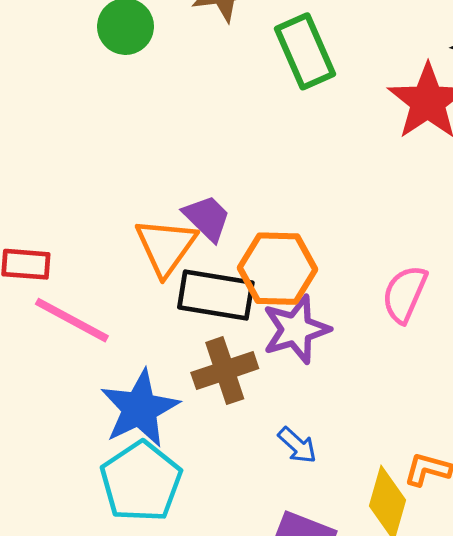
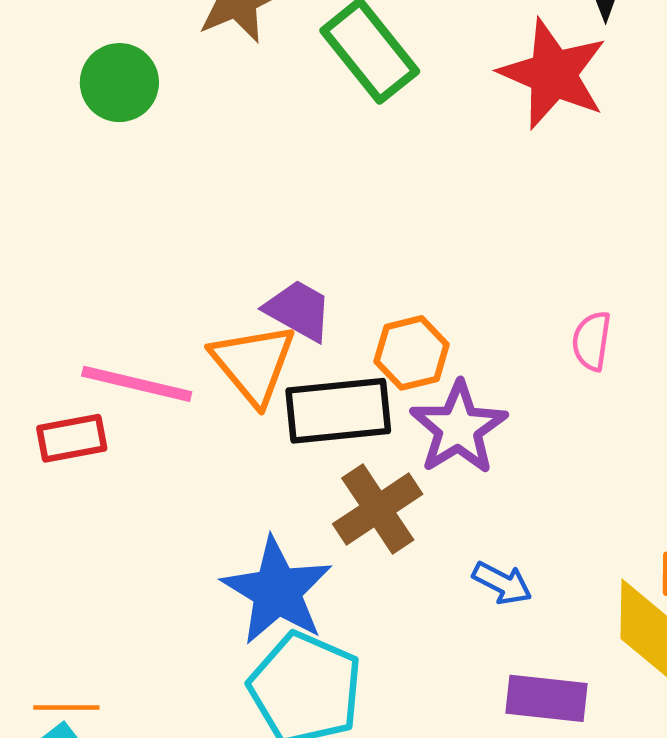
orange hexagon: (277, 269) -> (412, 353), size x0.7
pink semicircle: (405, 294) -> (592, 341), size x0.7
pink line: (72, 320) -> (137, 384), moved

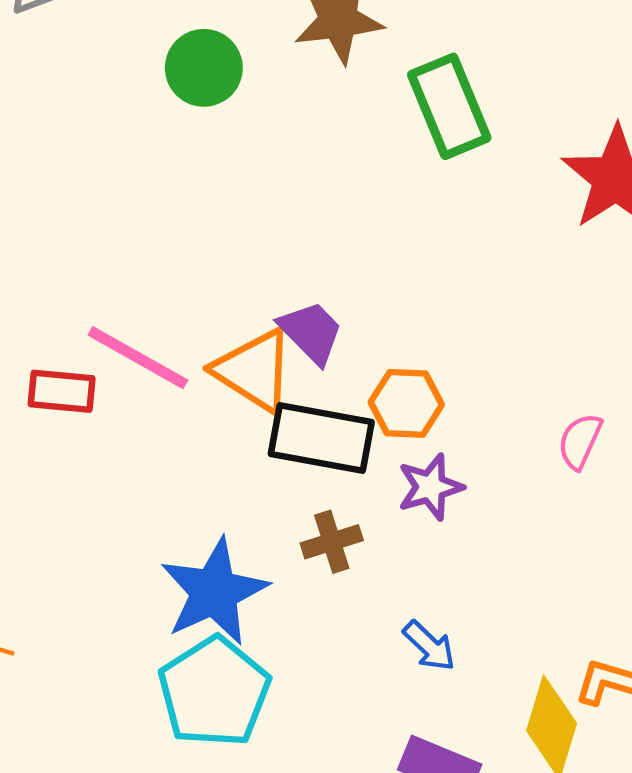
orange triangle: (253, 364) -> (254, 370), turned -34
purple star: (458, 428) -> (430, 487), size x0.7
brown cross: (378, 509) -> (332, 542), size x0.7

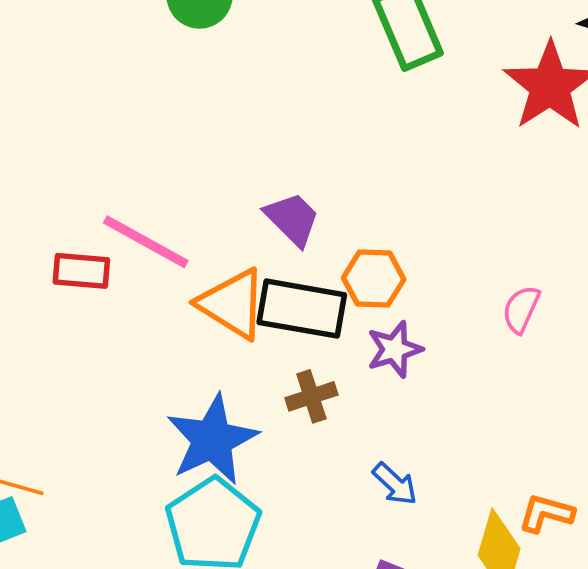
orange triangle: (254, 370) -> (232, 304), moved

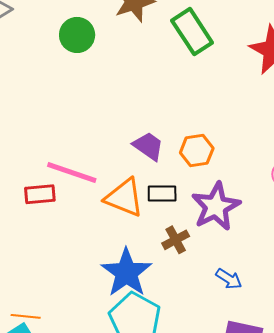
orange hexagon: (374, 279) -> (197, 150), moved
black rectangle: (302, 309) -> (162, 193), size x0.6
purple star: (395, 349) -> (216, 207), size x1.6

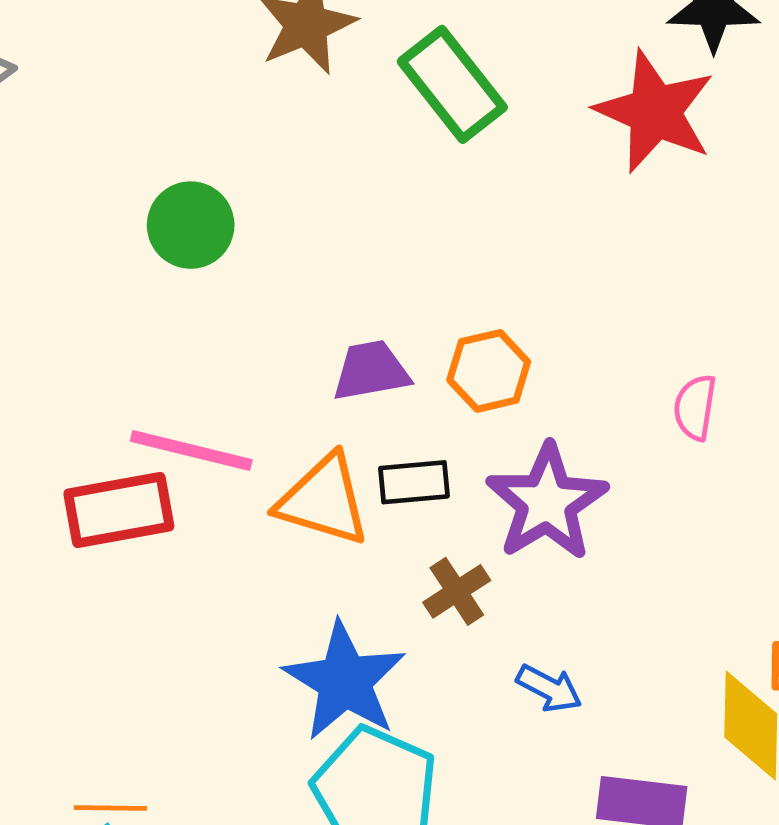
green circle: (77, 35) -> (191, 225), moved
purple trapezoid: (148, 146) -> (371, 371), turned -40
red rectangle: (40, 194) -> (119, 510), size x1.4
blue arrow: (229, 279) -> (549, 688), moved

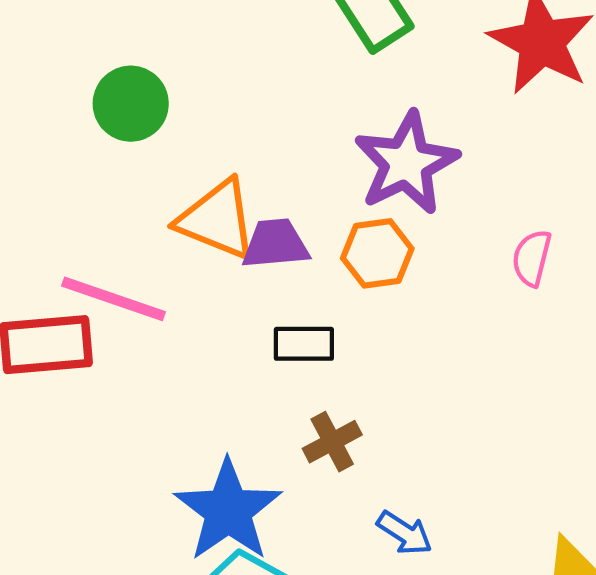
pink semicircle: (695, 407) -> (532, 258), moved
orange triangle: (323, 500) -> (217, 220), moved
purple star: (547, 502) -> (406, 163), moved

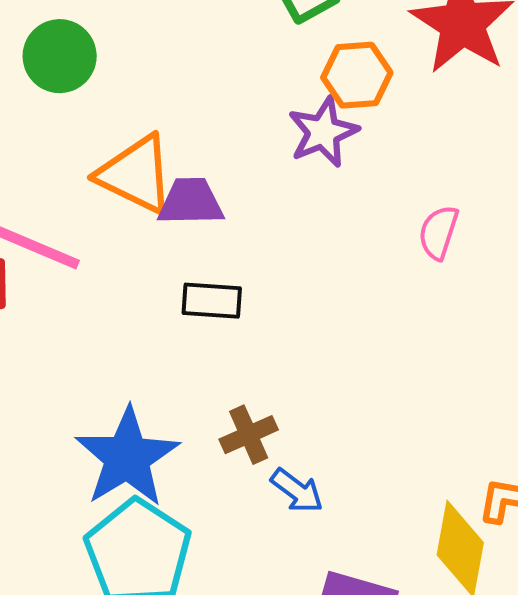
purple star: (406, 163) -> (323, 132), size x0.7
orange hexagon: (377, 253) -> (357, 75), moved
brown cross: (332, 442) -> (249, 435), moved

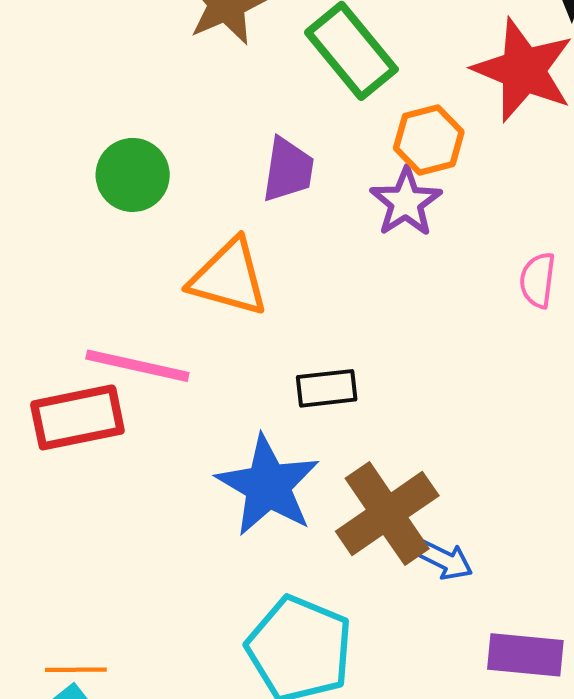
purple trapezoid: (191, 202) -> (288, 170), moved, turned 110
brown cross: (249, 435) -> (387, 514), size x1.8
blue star: (127, 457) -> (268, 486), moved

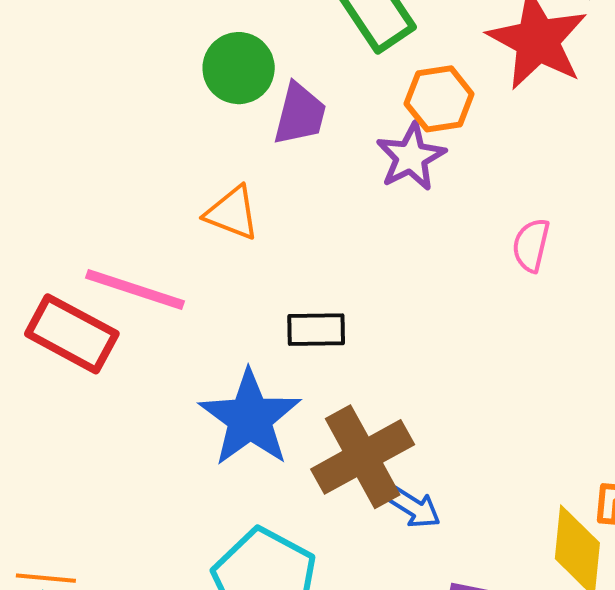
green circle: (133, 175) -> (239, 68), moved
orange triangle: (229, 278) -> (232, 213), size x0.7
red rectangle: (77, 417) -> (72, 334), turned 34

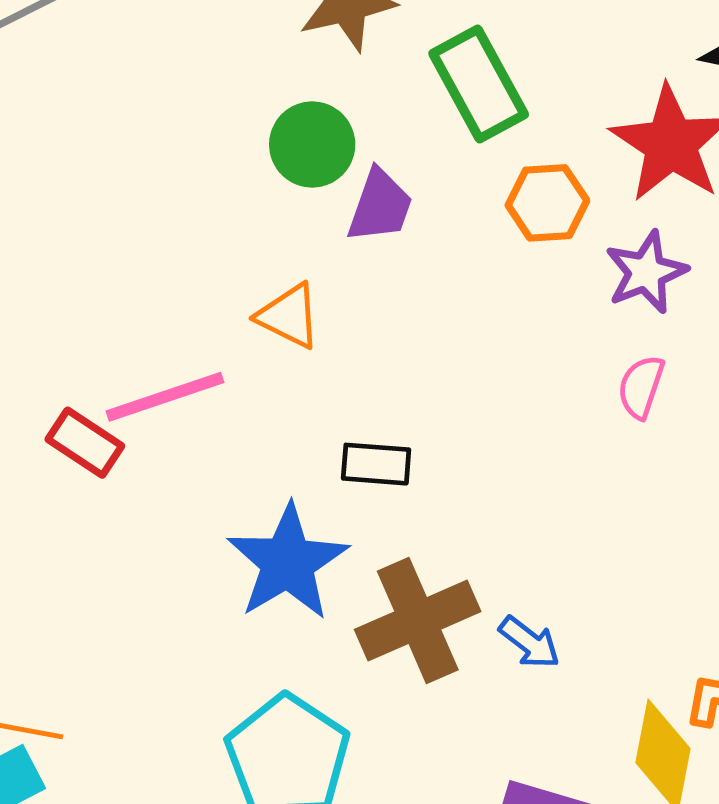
purple star: (411, 157) -> (646, 272), moved
pink line: (135, 289) -> (165, 397), turned -42
red rectangle: (72, 334) -> (85, 443), size x0.7
blue arrow: (414, 508) -> (530, 642), moved

